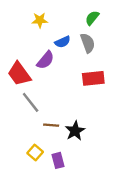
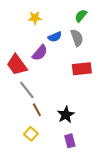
brown line: (51, 125) -> (37, 110), moved, turned 56
purple rectangle: (58, 160) -> (70, 141), moved

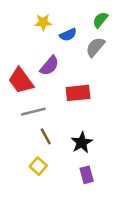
blue semicircle: (55, 37) -> (68, 35), moved
gray semicircle: (77, 38) -> (95, 47), turned -120
red rectangle: (82, 69) -> (78, 93), moved
gray line: (27, 90) -> (33, 112), turned -66

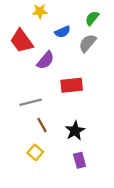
yellow star: (43, 22) -> (40, 11), moved
red trapezoid: (21, 81) -> (22, 41), moved

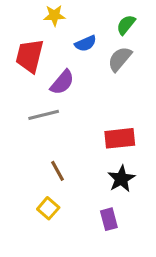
red trapezoid: (22, 41) -> (30, 56), turned 50
red rectangle: (72, 85) -> (120, 138), moved
gray line: (31, 102) -> (44, 115), moved
black star: (75, 131) -> (121, 179), moved

